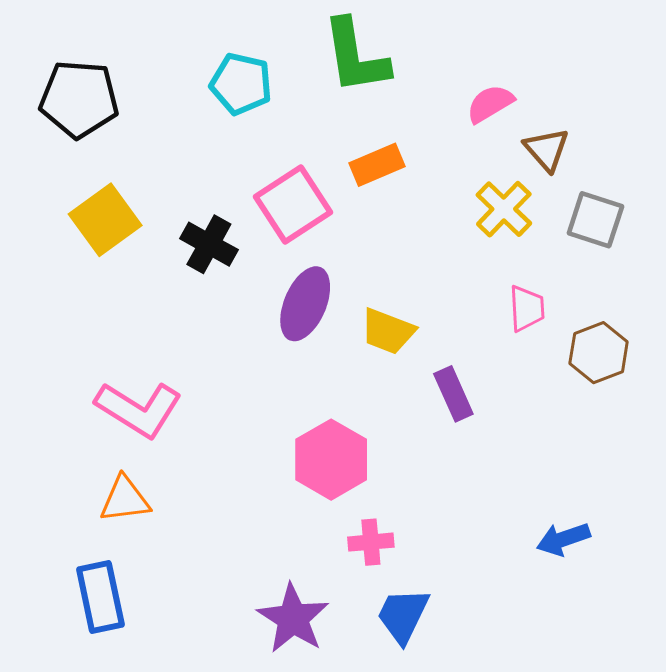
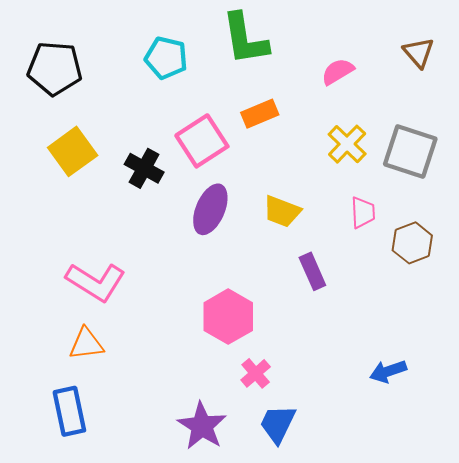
brown triangle: (547, 149) -> (419, 53), moved
gray square: (595, 220) -> (410, 151), size x1.4
yellow trapezoid: (388, 331) -> (282, 211), moved
pink cross: (371, 542) -> (256, 373), turned -36

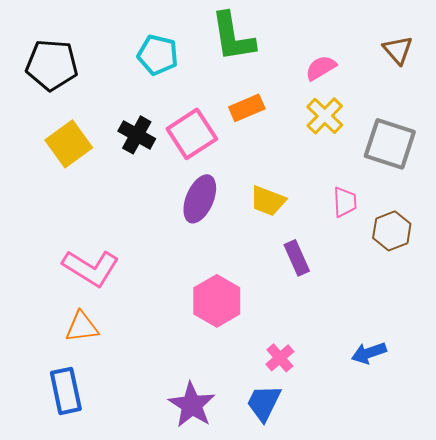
yellow cross: (347, 144) -> (325, 116), moved
black cross: (144, 168) -> (137, 135), moved
pink cross: (256, 373) -> (280, 358), moved

